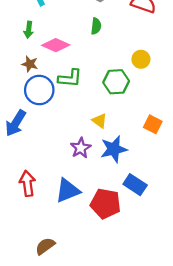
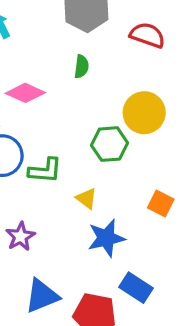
yellow circle: (141, 59) -> (144, 113), size x1.6
green L-shape: (70, 78) -> (45, 170), moved
purple star: (81, 148) -> (20, 236), moved

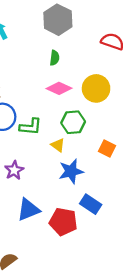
red semicircle: (147, 35) -> (112, 41), moved
pink diamond: (25, 93) -> (59, 88), moved
green hexagon: (110, 144) -> (73, 122), moved

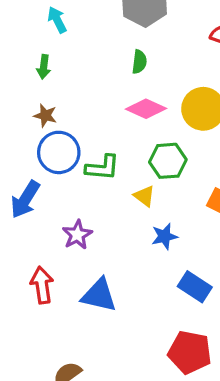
blue star: (71, 171) -> (165, 236), size x0.7
blue triangle: (28, 210) -> (99, 295), turned 35
red pentagon: (63, 222) -> (190, 352), moved

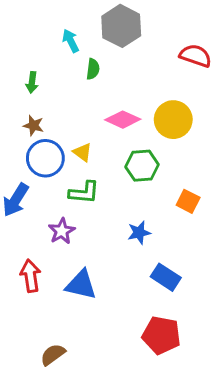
cyan arrow: (57, 20) -> (71, 41), moved
green semicircle: (139, 62) -> (93, 69), moved
green L-shape: (102, 168) -> (84, 192), moved
yellow triangle: (144, 196) -> (83, 152), moved

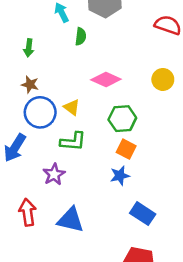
yellow circle: (173, 120) -> (163, 79), moved, size x0.7
orange square: (188, 201) -> (126, 149), moved

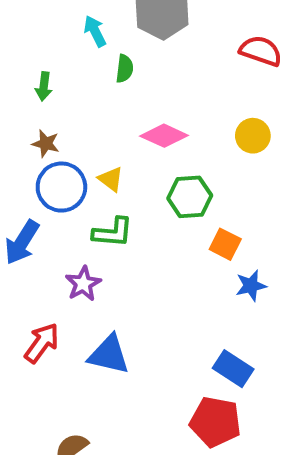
orange square: (126, 149) -> (225, 244), moved
blue star: (120, 176) -> (251, 286), moved
red arrow: (27, 212) -> (42, 343), turned 44
blue rectangle: (143, 214) -> (233, 369), moved

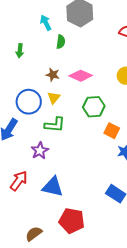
brown star: (46, 144) -> (53, 75), moved
yellow triangle: (111, 179) -> (54, 98), turned 32
red pentagon: (215, 422) -> (72, 221), moved

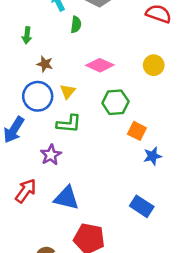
brown star: (53, 75) -> (45, 64), moved

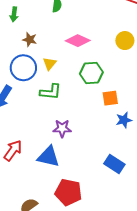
orange square: (137, 131) -> (110, 98), turned -35
purple star: (51, 155) -> (62, 128), moved, turned 30

